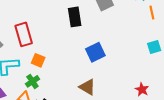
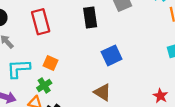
red rectangle: (24, 34) -> (41, 22), moved

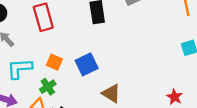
blue square: (112, 55) -> (87, 64), moved

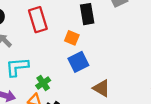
orange square: (54, 62) -> (72, 38), moved

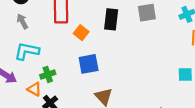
orange square: (72, 38) -> (81, 33), moved

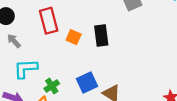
black rectangle: (111, 19) -> (101, 35), moved
blue square: (89, 64) -> (87, 83), moved

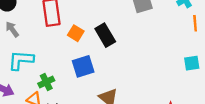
black rectangle: (101, 35) -> (105, 35), turned -30
blue square: (87, 83) -> (83, 66), moved

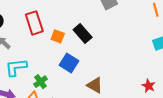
blue square: (83, 66) -> (69, 63), turned -30

